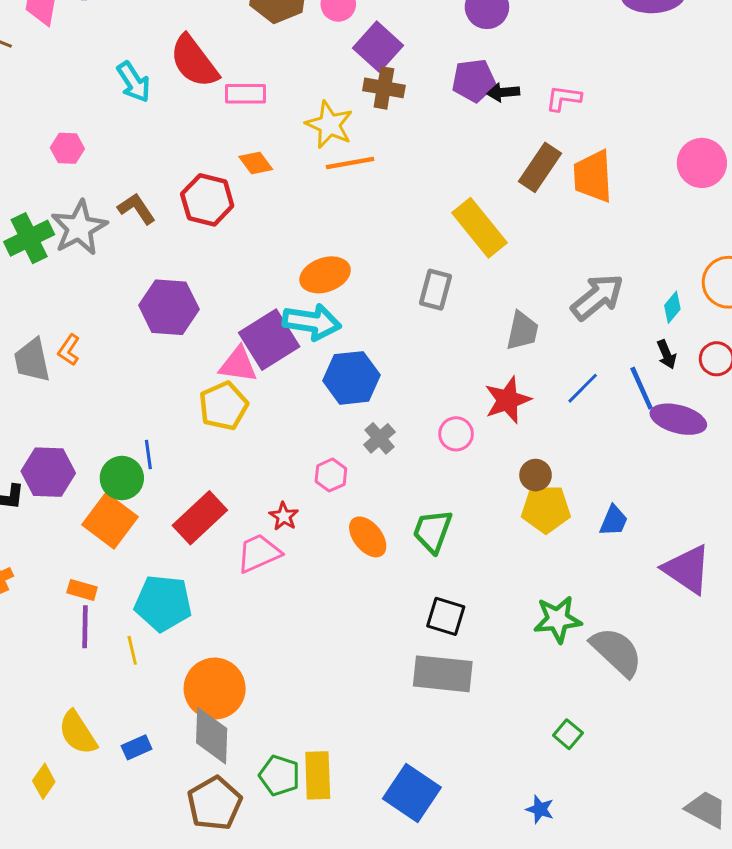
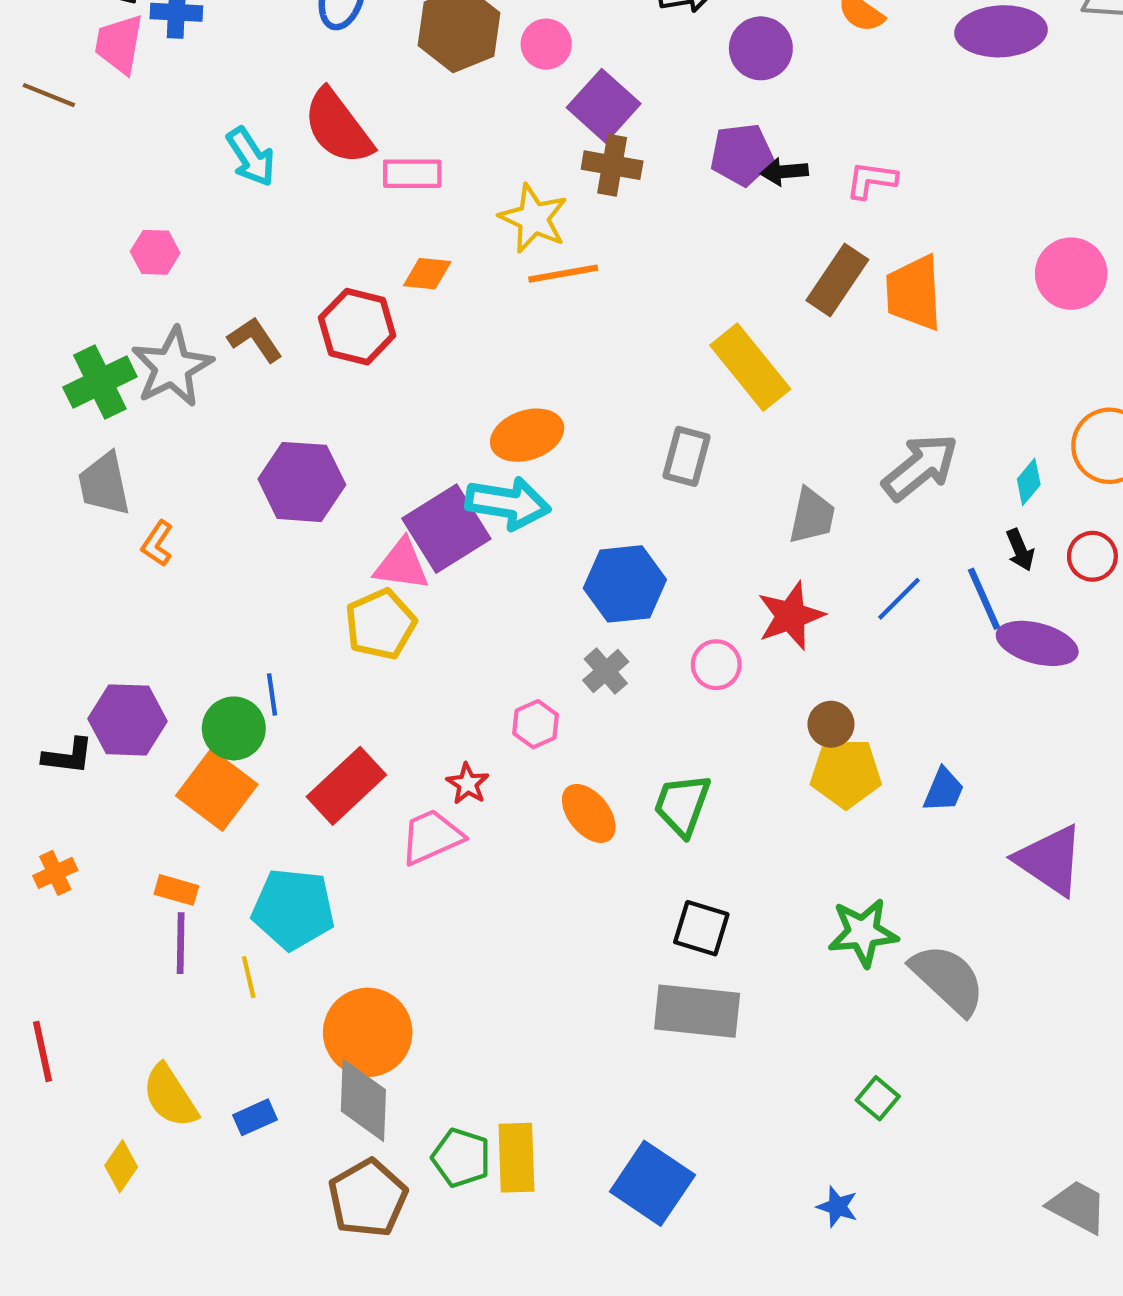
orange diamond: (256, 163) -> (427, 274), turned -48
gray trapezoid: (32, 360) -> (104, 484), moved
blue hexagon: (352, 378) -> (625, 584), moved

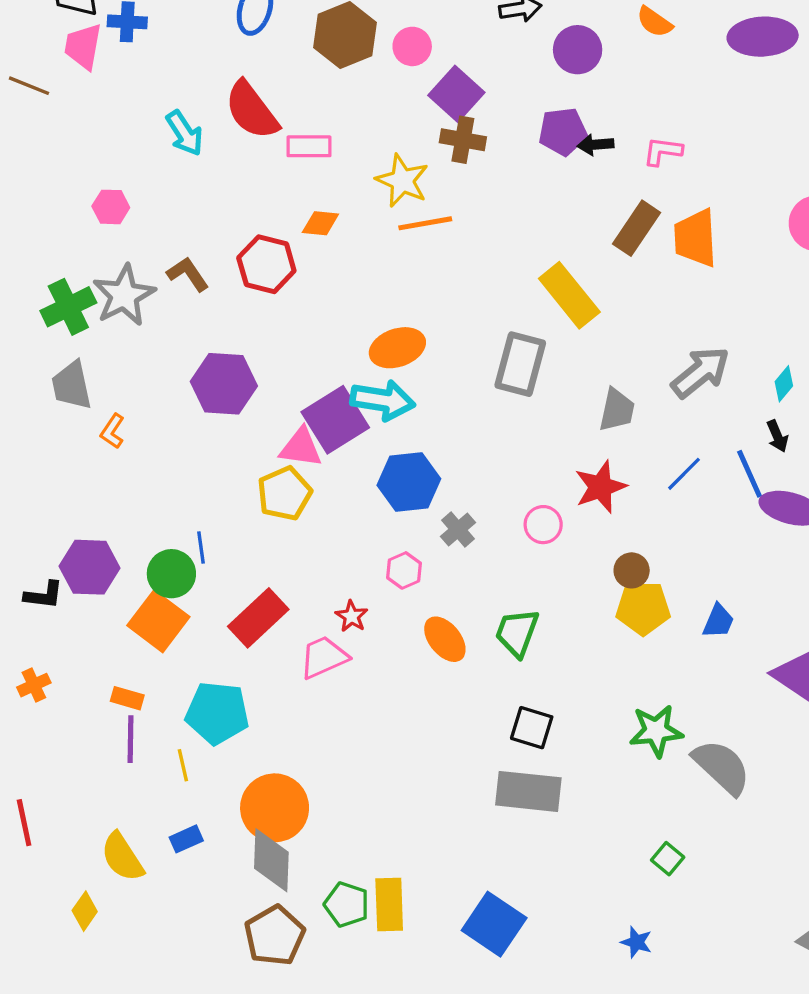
gray rectangle: (686, 456) -> (520, 364), size x1.4
blue hexagon: (625, 584) -> (409, 482), moved
blue rectangle: (255, 1117) -> (186, 839), moved

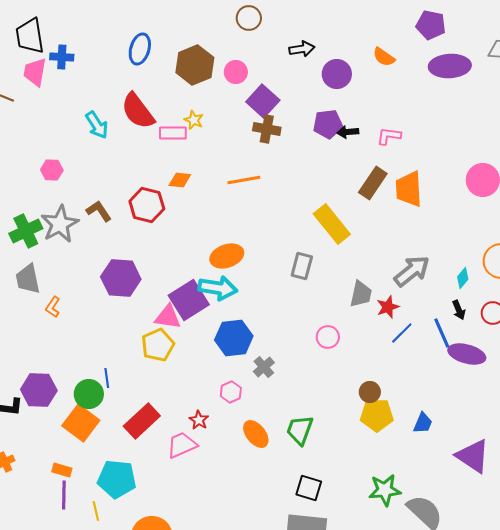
yellow star: (402, 181) -> (194, 120), moved, size x0.6
gray rectangle: (520, 364) -> (302, 266), size x0.7
red star: (600, 487) -> (388, 307), moved, size x0.7
pink circle: (543, 525) -> (328, 337), moved

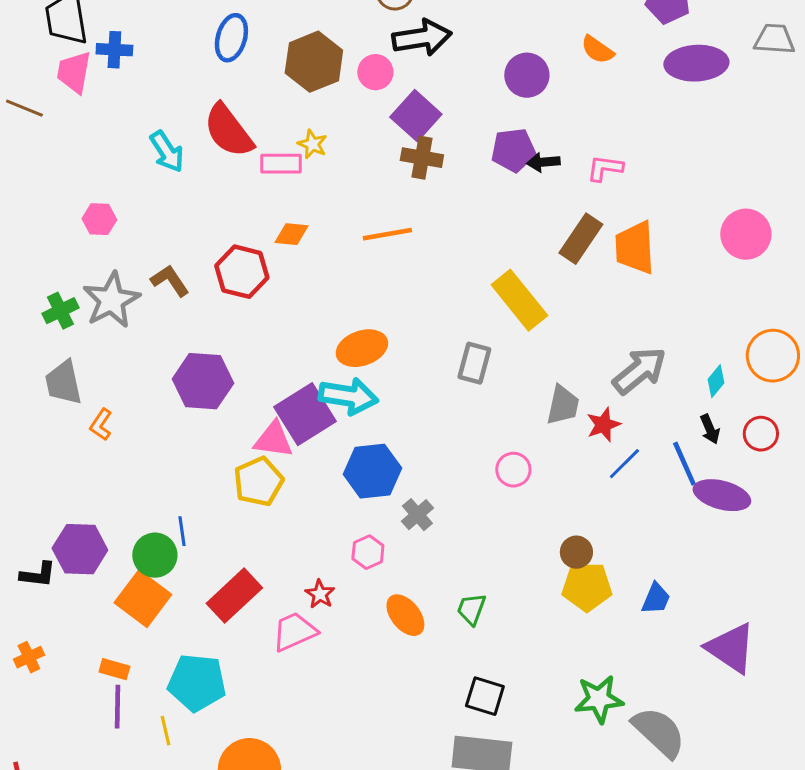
black arrow: (302, 49) -> (422, 38), moved, size x1.5
green cross: (26, 231) -> (60, 311), size x0.7
green trapezoid: (300, 430) -> (471, 609), size x0.7

